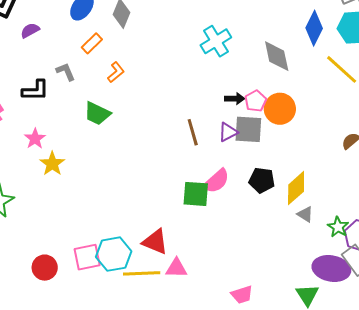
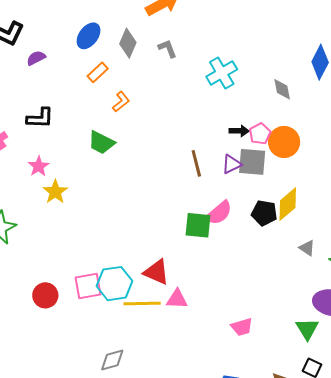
gray diamond: (277, 56) -> (282, 89), size x0.7
gray L-shape: (66, 72) -> (167, 49), moved
yellow diamond: (296, 188) -> (288, 204), moved

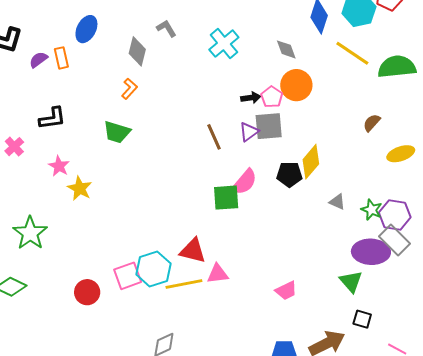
gray diamond: (128, 43) -> (137, 51), moved
orange rectangle: (98, 72) -> (61, 58), moved, turned -50
orange circle: (284, 142) -> (296, 85), moved

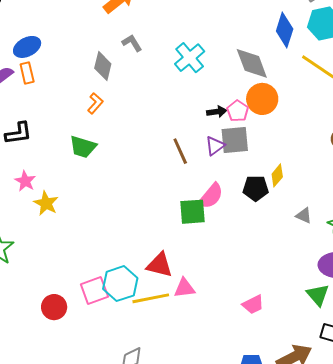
blue ellipse: (86, 29) -> (27, 47), moved, turned 36
gray diamond: (286, 49) -> (252, 63), size x1.6
yellow diamond: (311, 162) -> (277, 175), size x0.7

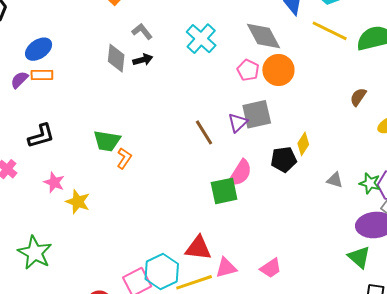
orange rectangle: (27, 73) -> (42, 75), turned -70
orange L-shape: (95, 103) -> (124, 158), moved
pink pentagon: (238, 111) -> (248, 70), moved
black arrow: (217, 112) -> (143, 60), moved
pink trapezoid: (253, 304) -> (271, 268), moved

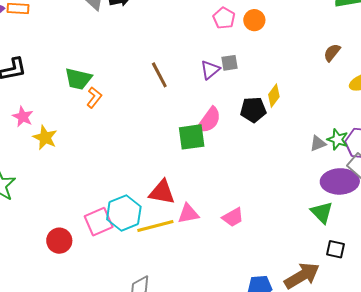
orange circle: (278, 70) -> (254, 20), size x0.7
gray square: (257, 114) -> (229, 63), size x0.6
brown line: (204, 132) -> (159, 75), moved
gray triangle: (335, 180) -> (318, 143), moved, turned -42

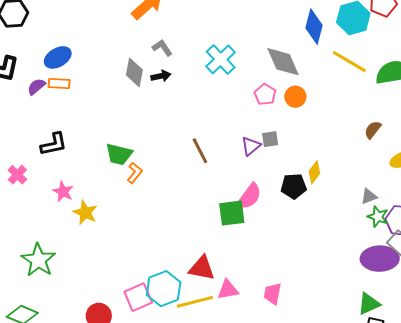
gray triangle: (318, 143) -> (369, 196), moved
green triangle: (322, 212) -> (369, 304), moved, turned 50
pink trapezoid: (233, 217) -> (272, 294), turned 130

